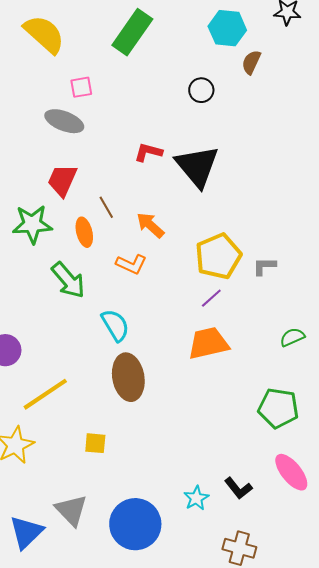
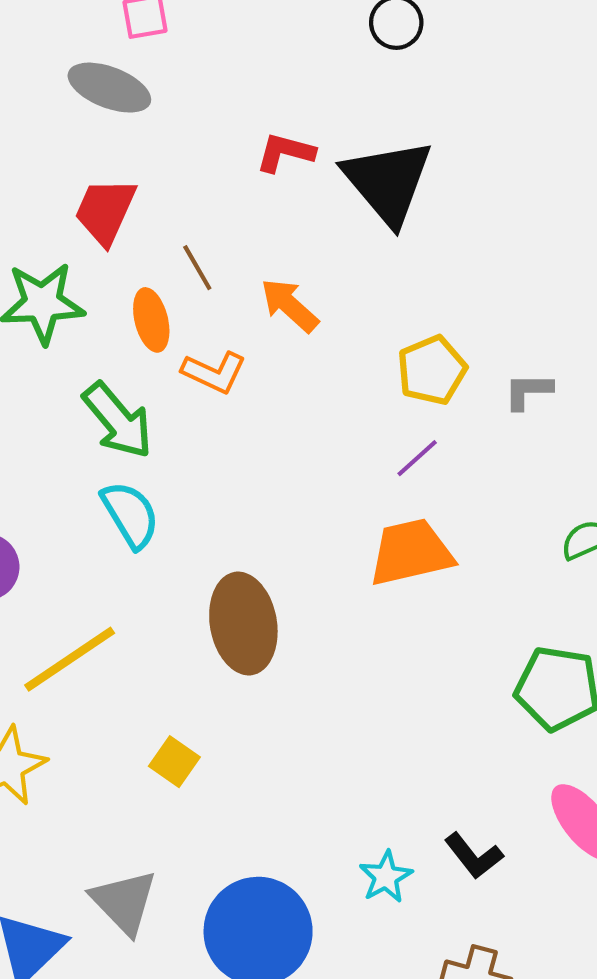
yellow pentagon: (218, 256) -> (432, 370), size x0.7
orange L-shape: (131, 264) -> (214, 372), moved
cyan semicircle: (115, 325) -> (130, 515), moved
yellow square: (95, 443) -> (174, 762), turned 30

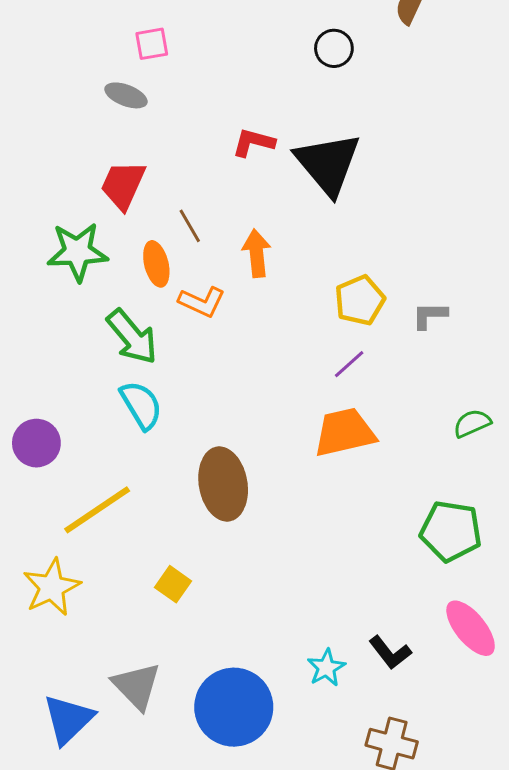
gray ellipse: (109, 88) -> (126, 95), size x0.7
orange arrow: (289, 305) -> (257, 253), turned 42

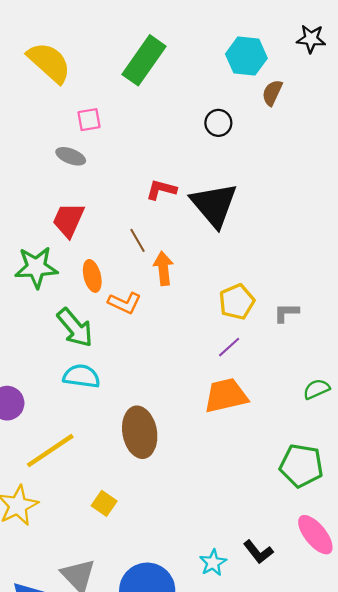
brown line: (190, 226) -> (138, 240), moved
cyan semicircle: (141, 405) -> (81, 376), turned -51

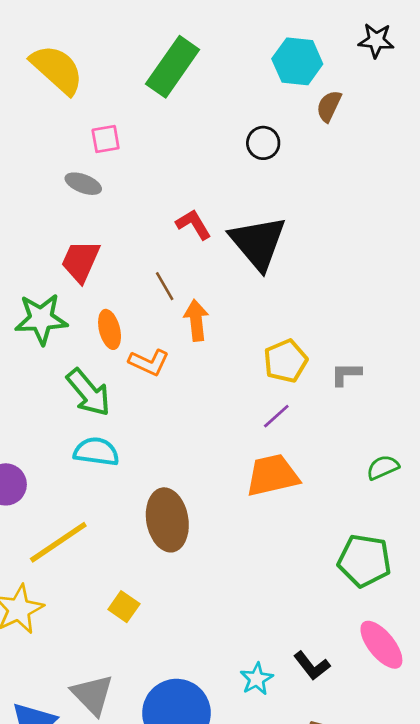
red L-shape: (161, 190) -> (194, 224), turned 44

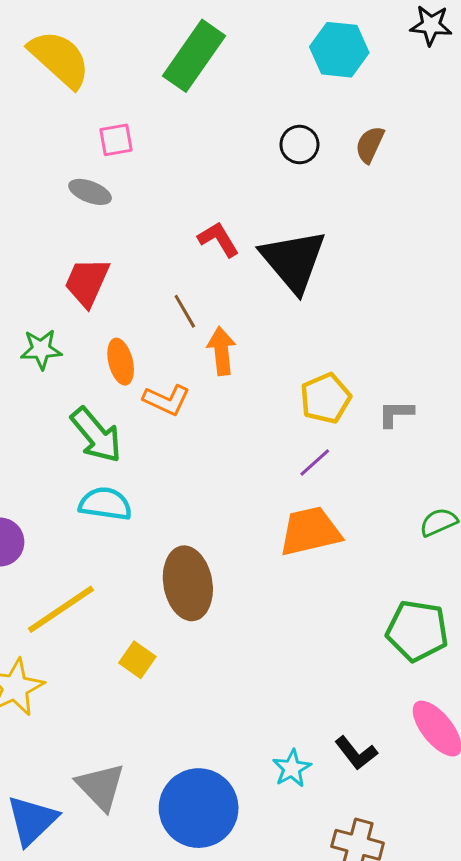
brown semicircle: (329, 106) -> (370, 145), moved
green star: (41, 319) -> (41, 349), size x0.7
yellow square: (124, 607) -> (137, 660), moved

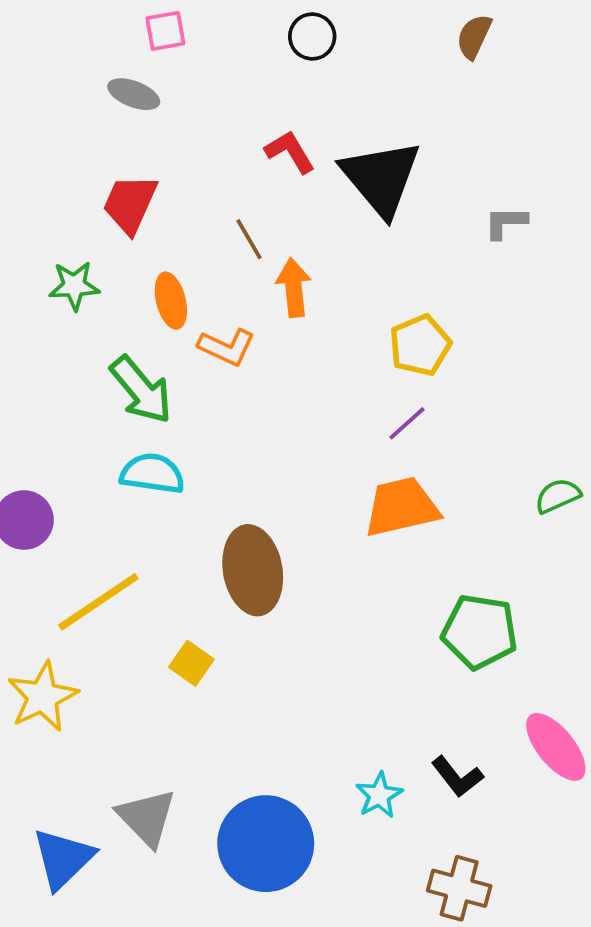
black circle: (299, 145) -> (312, 36), moved
gray L-shape: (396, 414) -> (506, 222), moved
green pentagon: (417, 631) -> (480, 632), moved

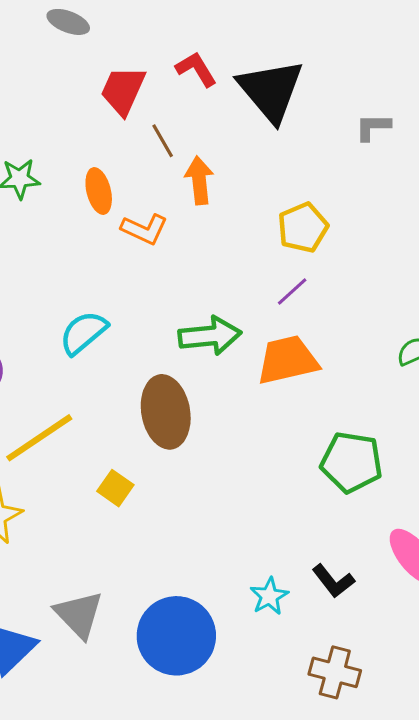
red trapezoid: (130, 204) -> (123, 90), moved
green arrow: (141, 390) -> (210, 336), moved, turned -56
cyan semicircle: (152, 474) -> (83, 333), turned -48

